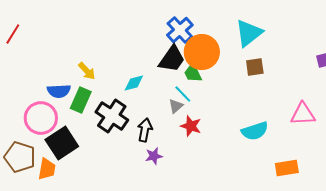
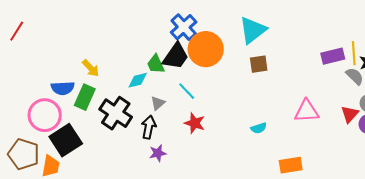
green trapezoid: (193, 73) -> (156, 64), moved
gray triangle: (176, 106) -> (158, 103), moved
cyan semicircle: (255, 131) -> (259, 128), size x0.6

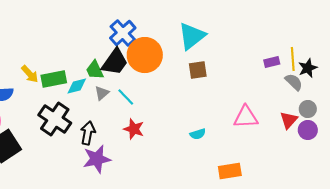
purple rectangle: (333, 56) -> (272, 62), size x0.7
green rectangle: (85, 97) -> (54, 79), moved, turned 55
gray triangle: (158, 103) -> (102, 93), moved
purple star: (158, 153) -> (97, 159), size x1.6

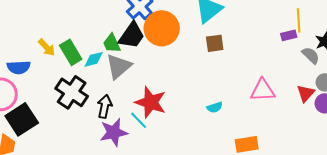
yellow line: (293, 59) -> (299, 20), moved
green rectangle: (54, 79) -> (71, 52), turned 70
gray triangle: (102, 93) -> (119, 66), size x1.8
cyan line: (126, 97) -> (139, 120), moved
red star: (134, 129) -> (151, 102), size x1.5

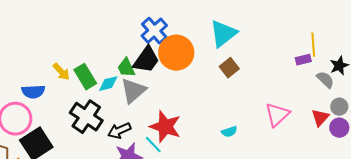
brown square: (215, 43) -> (229, 68), turned -30
pink triangle: (263, 90) -> (277, 115), turned -40
black arrow: (105, 106) -> (119, 131), turned -125

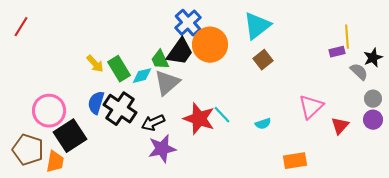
blue semicircle: (33, 92) -> (96, 103), moved, turned 110
red triangle: (320, 118) -> (340, 126), moved
cyan line: (153, 145) -> (222, 115), moved

